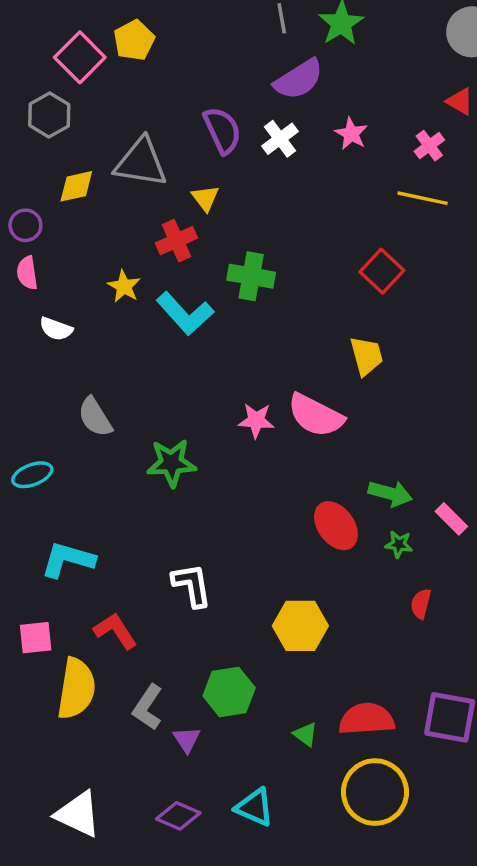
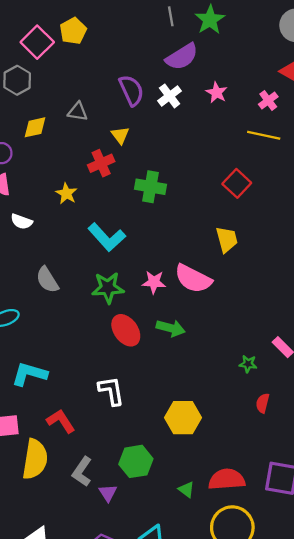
gray triangle: (141, 163) -> (78, 112), size x0.6
cyan L-shape: (185, 314) -> (107, 237), moved
green star: (171, 463) -> (108, 288), moved
green arrow: (390, 493) -> (171, 328), moved
red ellipse: (336, 526) -> (126, 330), moved

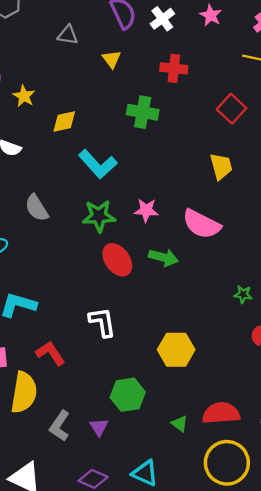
yellow diamond: (35, 127) -> (64, 121), moved
red cross: (101, 163) -> (174, 68), moved, turned 30
yellow star: (66, 193) -> (24, 96), moved
pink semicircle: (193, 279) -> (202, 224), moved
gray L-shape: (82, 472) -> (60, 426), moved

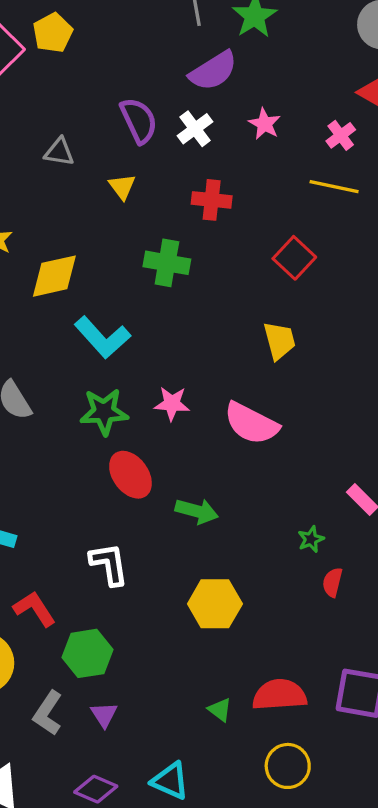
yellow diamond: (64, 121) -> (54, 276), size x1.4
green arrow: (163, 257) -> (197, 511), moved
green star: (243, 294) -> (311, 539), moved, turned -30
green hexagon: (128, 395) -> (87, 653), moved
yellow circle: (227, 463) -> (288, 766), size x0.7

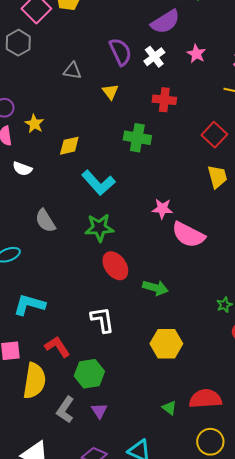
yellow diamond: (54, 276) -> (69, 146), size x0.7
yellow trapezoid: (279, 341) -> (217, 177), moved
pink star: (172, 404) -> (162, 209), moved

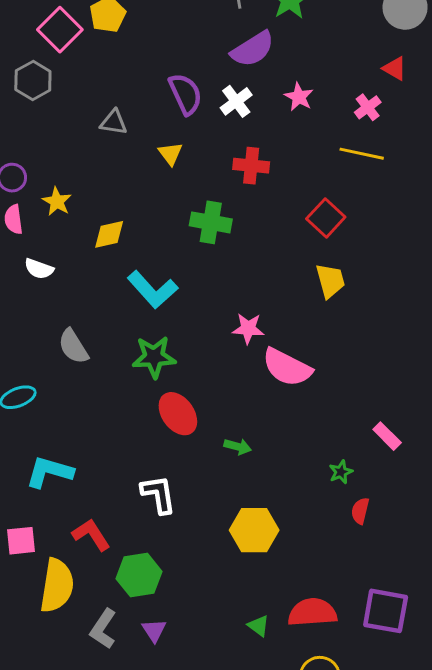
green arrow: (155, 288) -> (238, 447), size x0.7

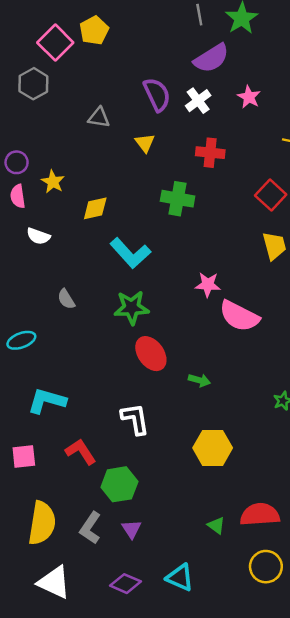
gray semicircle: (73, 346) -> (66, 299), size x0.7
yellow semicircle: (57, 586) -> (42, 523), moved

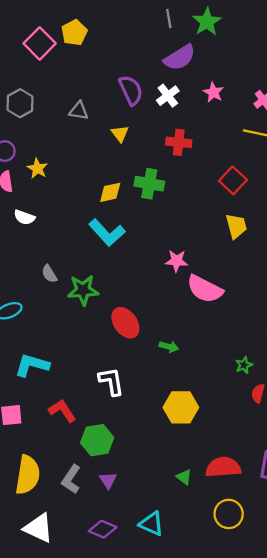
gray hexagon: (33, 84) -> (20, 103), moved
yellow diamond: (95, 208) -> (110, 192), moved
green star: (132, 308) -> (83, 290), moved

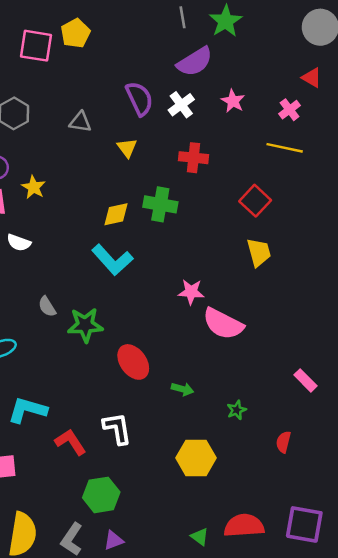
pink square: (40, 43) -> (36, 46), turned -36
green star: (244, 365) -> (237, 410), moved
red L-shape: (62, 411) -> (70, 442), moved
purple triangle: (108, 480) -> (114, 540), turned 42

